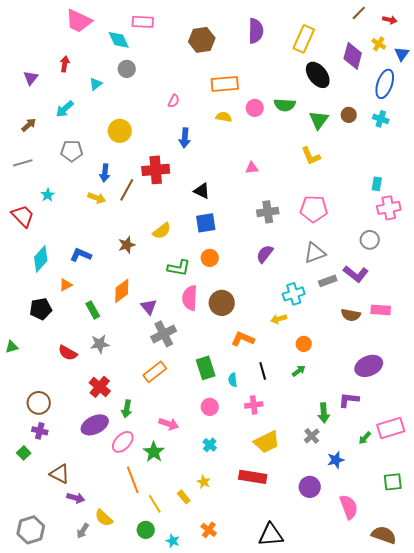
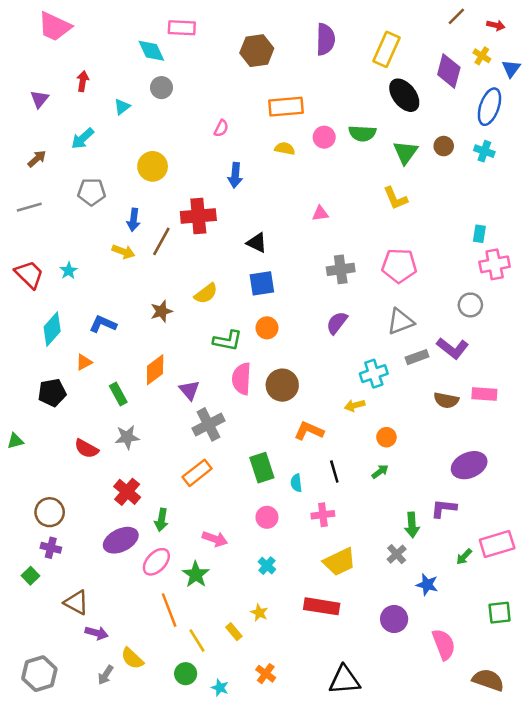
pink trapezoid: (79, 21) -> (55, 27), moved
cyan star: (48, 195) -> (69, 271), moved
blue star: (336, 460) -> (427, 585), turned 30

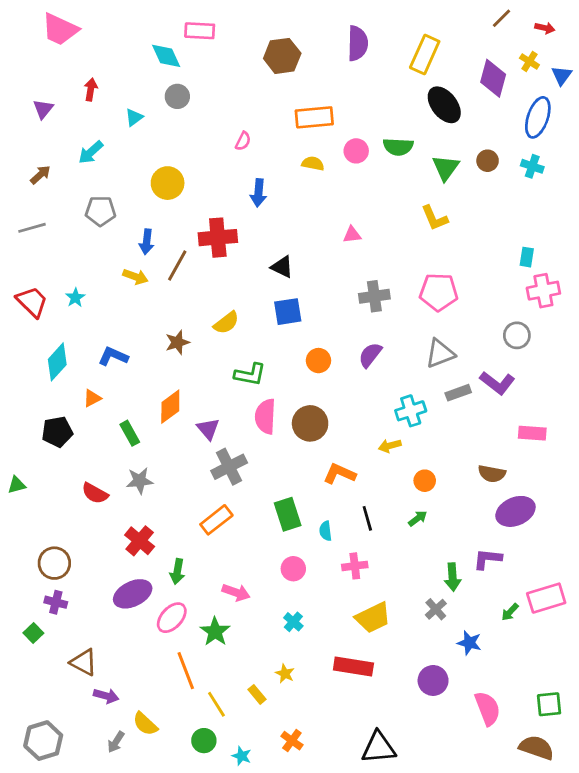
orange circle: (267, 328) -> (318, 361), moved
brown semicircle: (446, 400) -> (492, 474), moved
green square: (500, 613) -> (549, 704), moved

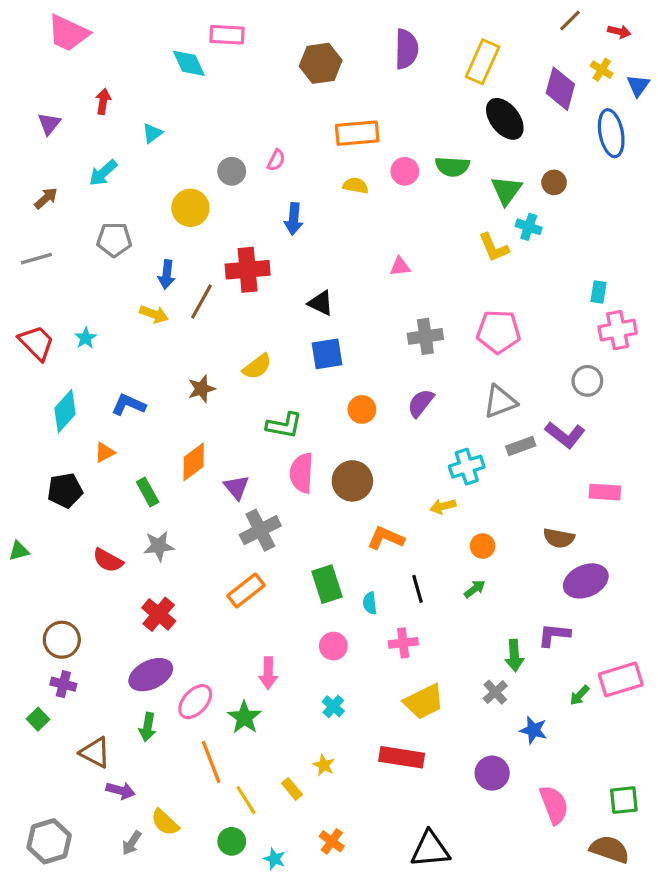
gray circle: (177, 96) -> (232, 171), moved
blue ellipse: (538, 117) -> (611, 133), turned -30
cyan cross: (532, 166) -> (529, 227), moved
green arrow: (177, 572) -> (148, 727), moved
pink arrow: (236, 592) -> (268, 673), turned 72

